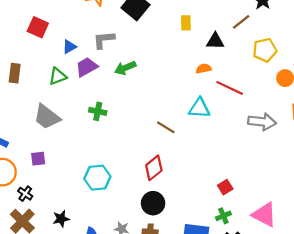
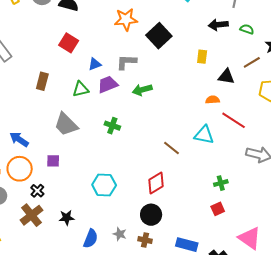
green cross: (223, 216) -> (221, 183), moved

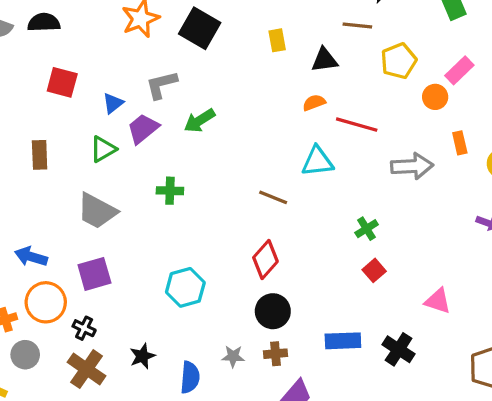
brown line: (252, 62) -> (357, 26), turned 54
purple square: (53, 161) -> (94, 274), size x1.5
pink triangle: (250, 238) -> (438, 301), size x0.7

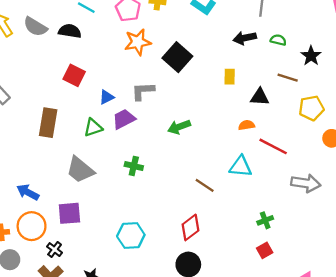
green arrow: (200, 121) -> (179, 127), moved
brown rectangle: (40, 155) -> (48, 123), size x1.4

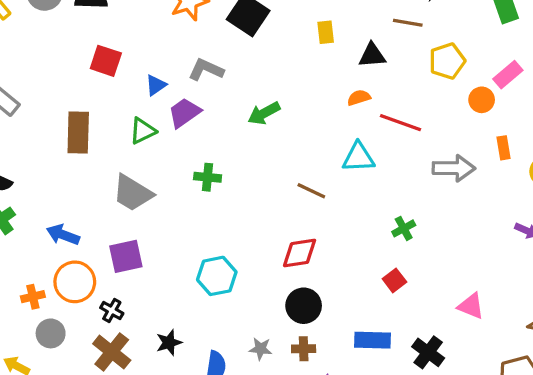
gray L-shape: (143, 91) -> (206, 70), turned 35
red diamond: (191, 227) -> (300, 253), turned 36
red square: (265, 250) -> (394, 280), moved

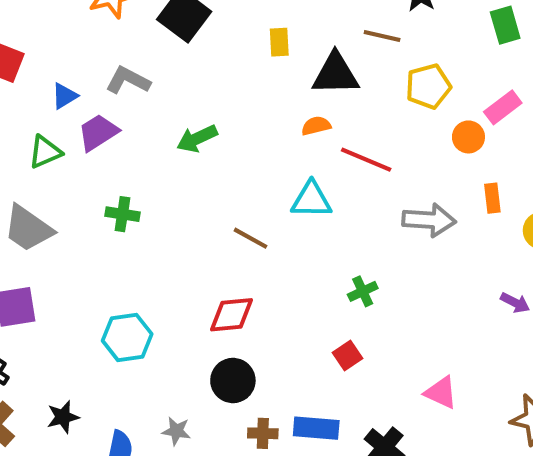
black triangle: (372, 55) -> (336, 74), size x1.4
brown cross: (304, 349) -> (263, 433), moved

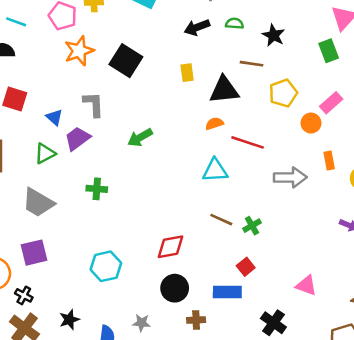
gray L-shape: (128, 80) -> (94, 104), turned 64
blue triangle: (64, 96) -> (54, 117), turned -42
brown line: (251, 238) -> (221, 220), moved
blue rectangle: (316, 428) -> (227, 292), moved

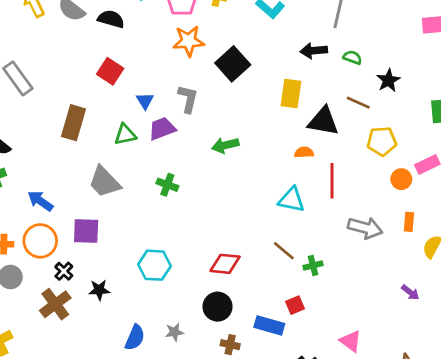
yellow rectangle: (187, 73) -> (291, 93), size x1.5
red line: (248, 142) -> (332, 181), turned 56
black star: (69, 320) -> (99, 290), moved
gray star: (142, 323) -> (174, 332), turned -30

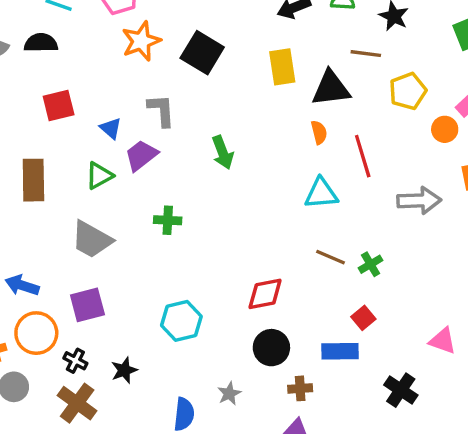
red square: (110, 71) -> (59, 106), turned -30
green arrow: (225, 145) -> (223, 152), turned -80
orange semicircle: (304, 152) -> (319, 132), turned 96

